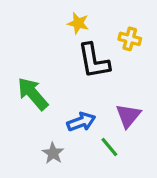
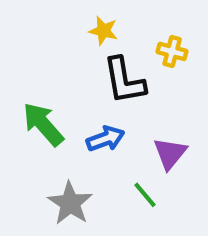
blue arrow: (81, 122) -> (106, 139), moved
gray star: (53, 153) -> (70, 203), size x1.5

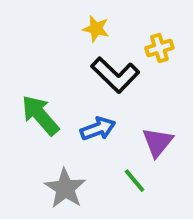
yellow cross: (172, 51) -> (159, 48), turned -32
black L-shape: (124, 81) -> (115, 75), turned -36

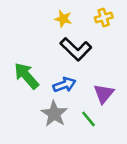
yellow cross: (159, 48) -> (104, 17), moved
gray star: (65, 188) -> (54, 114), moved

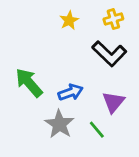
yellow star: (63, 19) -> (69, 20), turned 30
black L-shape: (76, 49) -> (109, 54), moved

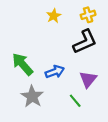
black L-shape: (109, 54) -> (85, 42), turned -68
gray star: (59, 124) -> (32, 96), moved

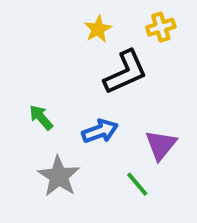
black L-shape: (85, 42) -> (125, 72), moved
green arrow: (23, 64) -> (41, 117), size x0.6

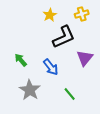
blue arrow: (100, 131) -> (51, 67), turned 72
purple triangle: (161, 145) -> (85, 58), moved

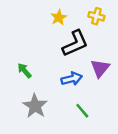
yellow cross: (82, 14) -> (96, 16), turned 32
blue arrow: (51, 67) -> (72, 79), moved, turned -66

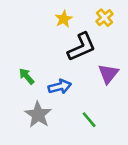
yellow cross: (96, 16) -> (104, 18), turned 35
blue arrow: (72, 79) -> (60, 87), moved

